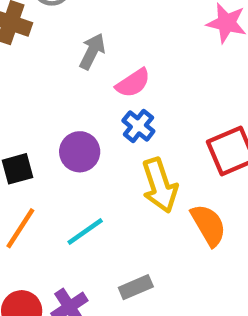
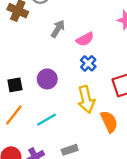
pink semicircle: (133, 83) -> (85, 39), moved
blue cross: (138, 126) -> (88, 63), moved

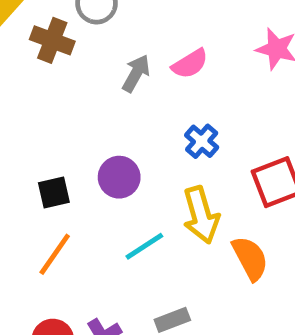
pink semicircle: (85, 39) -> (190, 64), moved
cyan line: (46, 120) -> (144, 246), moved

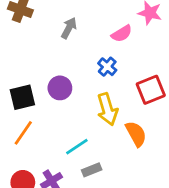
pink semicircle: (190, 64) -> (122, 34), moved
black square: (54, 192) -> (22, 97), size x1.4
cyan line: (144, 246) -> (77, 147), moved

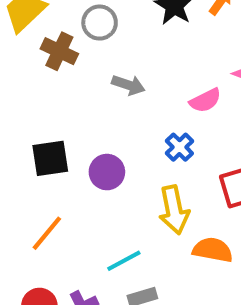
gray arrow: (69, 28) -> (128, 85), turned 75
black square: (22, 97) -> (50, 158), moved
orange semicircle: (136, 134) -> (213, 250), turned -56

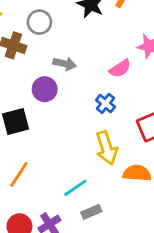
purple circle: (107, 172) -> (45, 89), moved

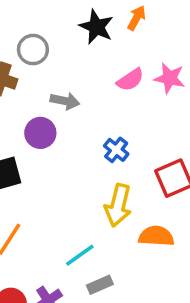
pink semicircle: (120, 69) -> (130, 80), moved
yellow arrow: (107, 148) -> (118, 205), turned 32

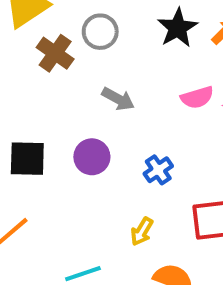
purple circle: (40, 133) -> (92, 157), moved
yellow arrow: (118, 205) -> (142, 231), size x0.6

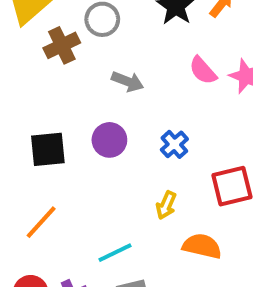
brown cross: (55, 53) -> (62, 45), turned 36
pink semicircle: (197, 97) -> (203, 71), turned 72

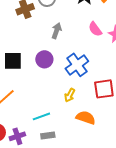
gray arrow: (127, 81) -> (57, 31), turned -98
blue cross: (174, 144) -> (77, 65), size x1.6

